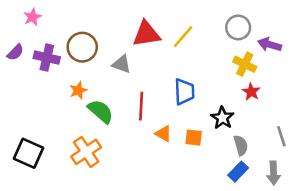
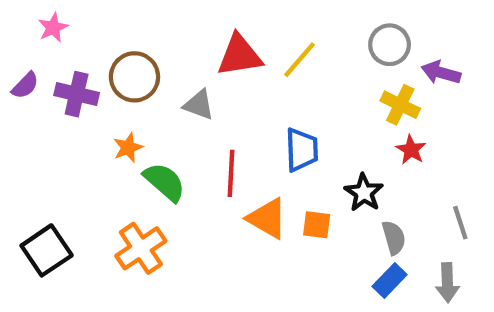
orange triangle: (163, 134) -> (267, 218), size x1.5
black square: (28, 153) -> (47, 250), turned 32

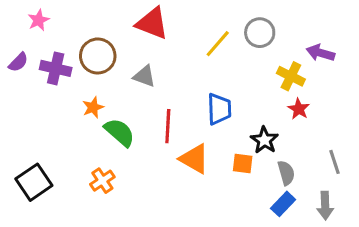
gray circle: (390, 45) -> (260, 33), moved
red triangle: (239, 55) -> (152, 23), moved, turned 30
orange square: (317, 225) -> (243, 163), moved
orange cross: (141, 248) -> (102, 181), size x0.7

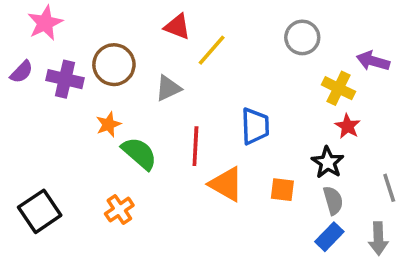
pink star: (39, 20) -> (45, 23), size x1.4
red triangle: (152, 23) -> (177, 27), size x0.7
yellow line: (218, 44) -> (212, 50), moved
gray triangle: (144, 76) -> (168, 88), turned -45
black star: (264, 140) -> (328, 162), moved

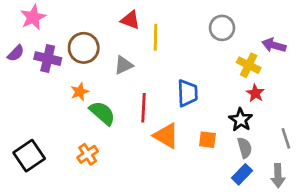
yellow line: (212, 50) -> (155, 37), turned -40

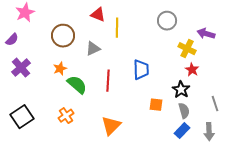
purple cross: (48, 59) -> (21, 68), moved, turned 36
orange triangle: (166, 136) -> (111, 126), moved, turned 45

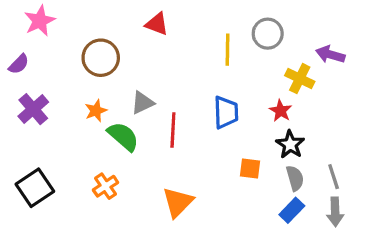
yellow line: (117, 28) -> (228, 50), moved
gray triangle: (93, 49) -> (142, 103), moved
red star: (192, 70) -> (281, 111), moved
gray line: (215, 104) -> (334, 177), moved

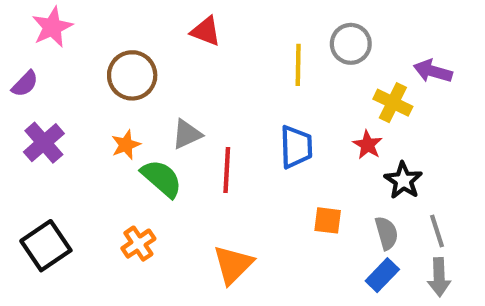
black star: (290, 144) -> (403, 180), moved

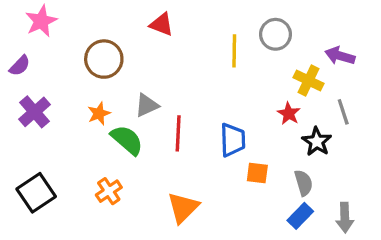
blue trapezoid: (296, 147) -> (233, 140), moved
gray line: (437, 231) -> (343, 112), moved

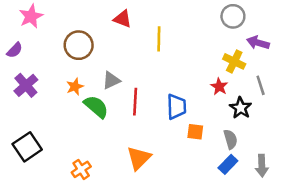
gray circle: (276, 34) -> (233, 16), moved
yellow line: (234, 51) -> (159, 39), moved
orange cross: (109, 191) -> (81, 169), moved

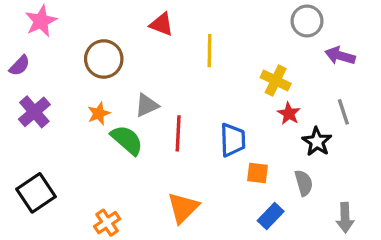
yellow cross: (234, 61) -> (276, 80), moved
blue rectangle: (228, 164) -> (271, 216), moved

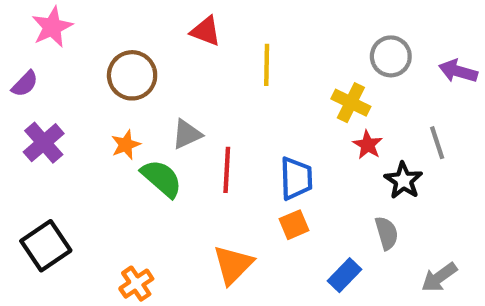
gray circle: (307, 21) -> (391, 56), moved
purple arrow: (340, 56) -> (458, 71), moved
orange square: (257, 173) -> (294, 225), moved, turned -30
gray arrow: (345, 218) -> (439, 277), turned 56

